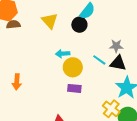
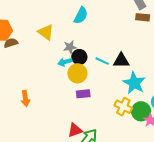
black circle: (79, 25) -> (79, 57), moved
gray star: (116, 46) -> (70, 47), moved

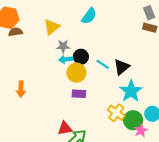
yellow triangle: (46, 32) -> (52, 27), turned 36
gray star: (70, 47) -> (63, 46), moved
black triangle: (121, 61) -> (122, 67), turned -48

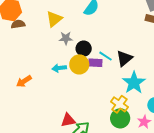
cyan arrow: (66, 59) -> (59, 68), moved
orange arrow: (21, 89) -> (24, 81), turned 56
purple rectangle: (79, 94) -> (95, 63), moved
green circle: (133, 120) -> (120, 118), moved

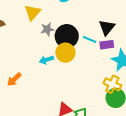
black circle: (84, 49) -> (67, 36), size x1.5
black triangle: (124, 58) -> (107, 27), moved
purple rectangle: (95, 63) -> (107, 45), moved

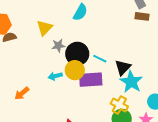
black triangle: (107, 27) -> (123, 68), moved
purple rectangle: (107, 45) -> (91, 80), moved, size x1.6

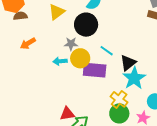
gray star: (58, 46) -> (71, 44), moved
black circle: (77, 54) -> (86, 25), moved
orange arrow: (22, 93) -> (28, 43), moved

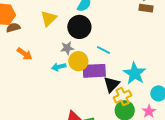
orange arrow: (28, 43) -> (25, 54), turned -105
black triangle: (128, 63) -> (111, 84), moved
yellow cross: (119, 99) -> (123, 97), turned 36

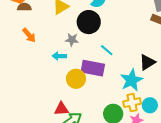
yellow circle: (78, 61) -> (76, 79), moved
black triangle: (111, 84) -> (147, 62), moved
yellow cross: (123, 97) -> (132, 103), moved

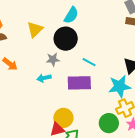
yellow circle: (76, 79) -> (63, 118), moved
cyan star: (131, 80) -> (120, 86), turned 30

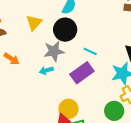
gray star: (53, 59) -> (54, 51), size x1.5
purple rectangle: (79, 83) -> (82, 73), turned -30

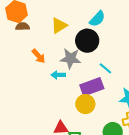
orange arrow: (11, 59) -> (39, 56), moved
yellow circle: (69, 109) -> (85, 104), moved

